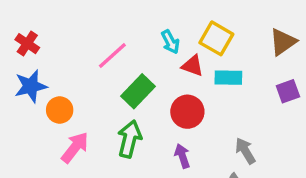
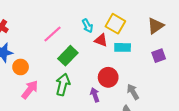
red circle: (187, 112) -> (108, 77), moved

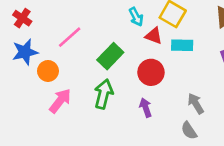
pink line: (52, 34) -> (70, 37), moved
red circle: (108, 77) -> (151, 72), moved

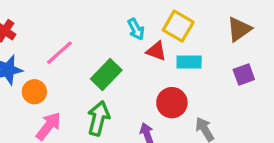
red circle: (151, 72) -> (172, 103), moved

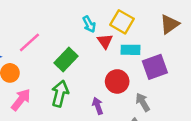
red triangle: (156, 51) -> (105, 41), turned 35
purple square: (244, 75) -> (155, 67), moved, size x1.5

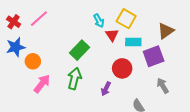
brown triangle: (170, 24) -> (166, 31), moved
pink line: (29, 42) -> (39, 19), moved
gray arrow: (143, 102) -> (163, 86), moved
purple arrow: (98, 106) -> (106, 89), turned -136

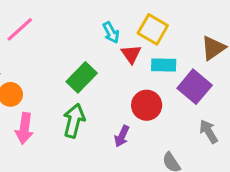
purple square: (154, 56) -> (195, 87), turned -30
pink arrow: (42, 84) -> (24, 128), turned 150

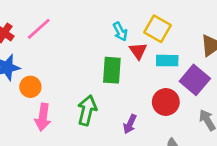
green rectangle: (82, 77) -> (112, 70), moved, turned -40
red circle: (147, 105) -> (166, 102), moved

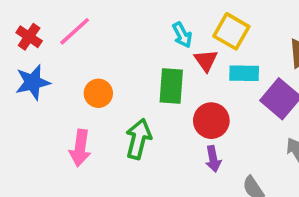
orange circle: (30, 87) -> (98, 93), moved
red circle: (166, 102) -> (211, 121), moved
purple arrow: (130, 124) -> (213, 159), moved, turned -36

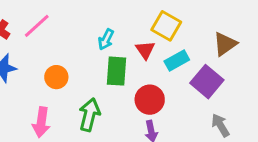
cyan arrow: (182, 35) -> (106, 39), moved, turned 55
cyan rectangle: (244, 73) -> (177, 60), turned -30

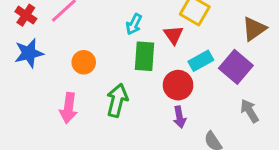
cyan rectangle: (177, 60) -> (201, 61), moved

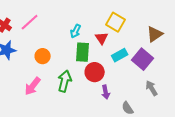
red circle: (178, 85) -> (95, 72), moved
pink arrow: (68, 108) -> (33, 86), turned 30

